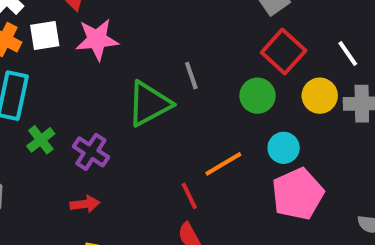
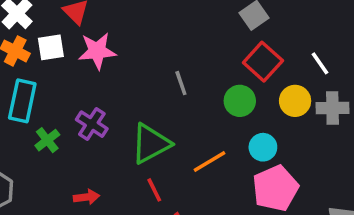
green triangle: (149, 104) -> (151, 144), moved
purple cross: (91, 152) -> (92, 124), moved
red line: (189, 196) -> (154, 190), moved

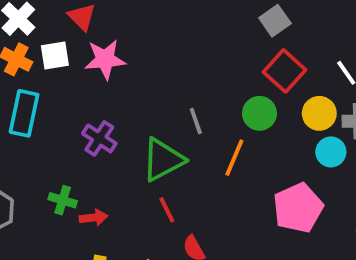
gray line: (181, 83) -> (196, 121), moved
green cross: (47, 140) -> (63, 200), moved, turned -35
cyan circle: (263, 147) -> (331, 152), moved
orange line: (209, 161) -> (234, 158), moved, turned -36

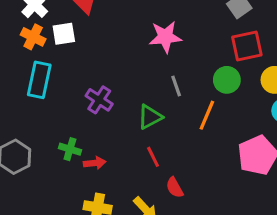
pink star: (105, 59) -> (165, 37), moved
red square: (285, 71) -> (247, 46), turned 36
green triangle: (163, 160) -> (150, 117), size x0.7

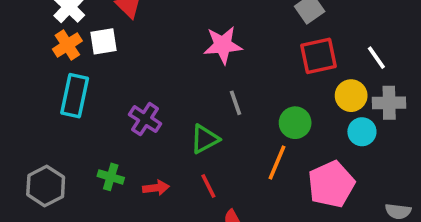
orange cross: (33, 37) -> (67, 45), turned 30
green circle: (227, 80) -> (295, 123), moved
orange line: (207, 115) -> (277, 162), moved
red arrow: (95, 163) -> (156, 188), moved

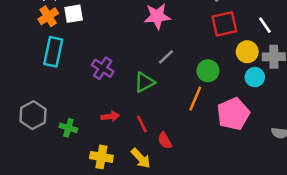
gray line: (235, 103) -> (166, 57), turned 66
green cross: (111, 177) -> (68, 128), moved
red line: (208, 186) -> (142, 124), moved

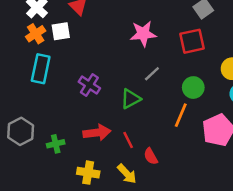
red square: (224, 24) -> (192, 41), moved
red arrow: (110, 116) -> (97, 133), size x1.5
green cross: (68, 128) -> (56, 144), turned -30

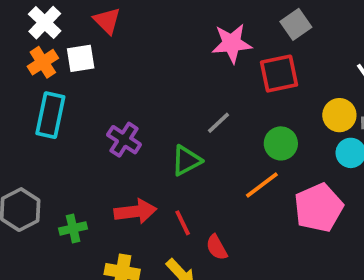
pink star: (143, 34) -> (232, 43), moved
orange line: (181, 115) -> (262, 185), turned 30

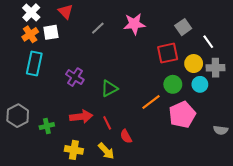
gray square: (296, 24) -> (183, 27), moved
red square: (279, 74) -> (168, 53), moved
gray line: (218, 123) -> (98, 28), moved
green circle: (281, 143) -> (173, 84), moved

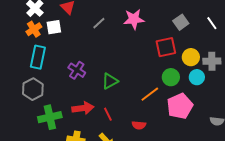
white line: (208, 42) -> (212, 23), moved
gray hexagon: (18, 116) -> (33, 89), moved
green cross: (47, 126) -> (50, 117), size x1.6
red semicircle: (126, 136) -> (139, 125), moved, turned -56

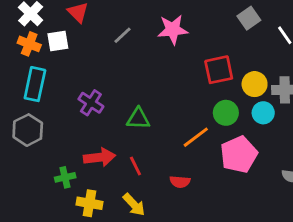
gray square: (181, 22) -> (249, 18), moved
orange cross: (34, 29) -> (29, 44), turned -35
green triangle: (110, 81) -> (138, 119), turned 30
green cross: (50, 117) -> (65, 177), moved, size x0.6

